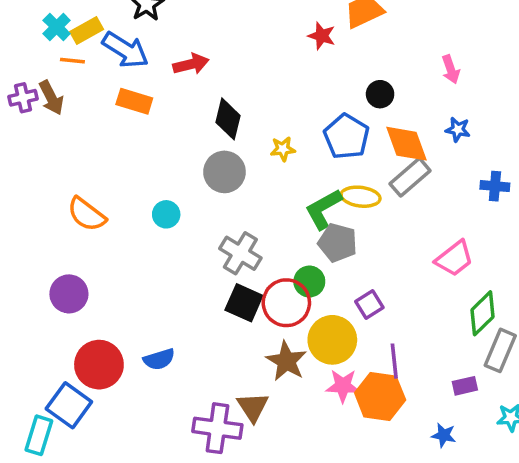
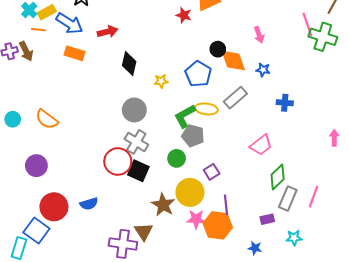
orange diamond: (407, 144) -> (233, 61), moved
gray circle: (224, 172) -> (134, 110), moved
cyan circle: (166, 214) -> (13, 119), moved
red circle: (286, 303) -> (118, 161), moved

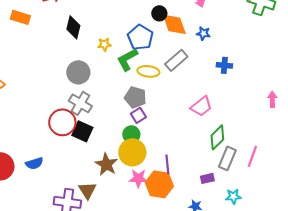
green L-shape: (185, 116) -> (127, 59), moved
green circle: (177, 158) -> (131, 134), moved
purple square: (212, 172) -> (138, 115), moved

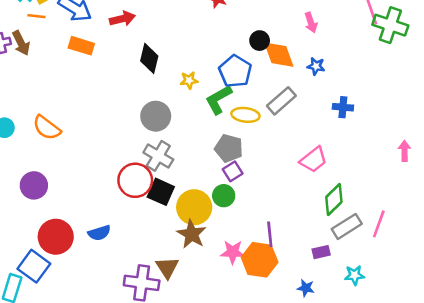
yellow circle: (132, 152) -> (194, 207), moved
gray rectangle: (227, 158) -> (347, 226), turned 35

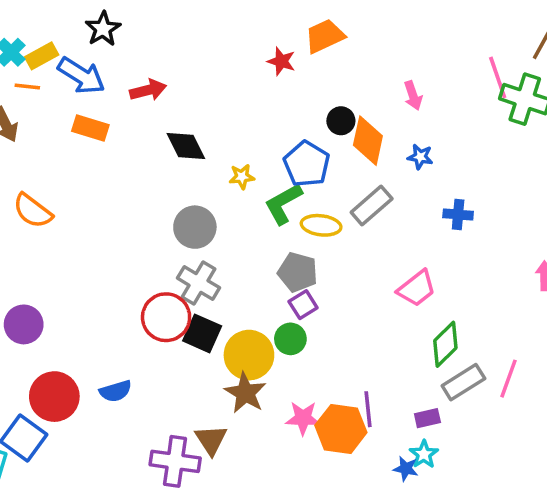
orange diamond: (279, 55) -> (368, 141), turned 32
black diamond: (149, 58) -> (186, 146), turned -40
orange semicircle: (47, 128) -> (33, 211), moved
purple line: (270, 234) -> (368, 409), moved
cyan star: (354, 275) -> (424, 454), moved, turned -30

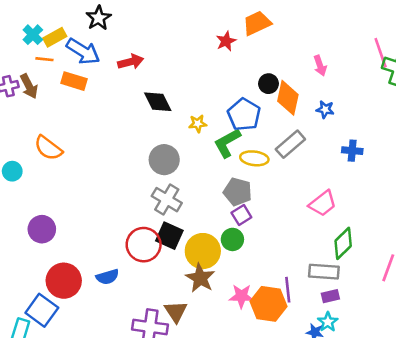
red star: (281, 61) -> (226, 41), turned 30
orange rectangle: (90, 128) -> (74, 81), moved
red circle: (166, 317) -> (144, 245), moved
gray rectangle: (463, 382) -> (324, 272), moved, turned 36

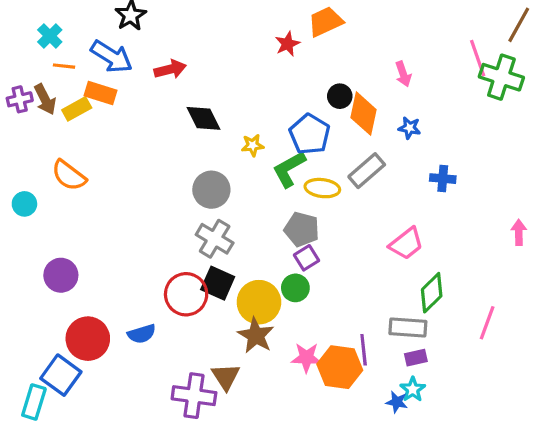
yellow rectangle: (55, 37) -> (77, 109), moved

